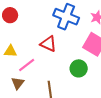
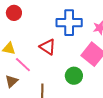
blue cross: (66, 17) -> (69, 23), turned -30
pink line: (27, 65) -> (23, 65), turned 72

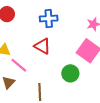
blue cross: (69, 23) -> (49, 18), moved, size x0.7

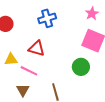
red triangle: (42, 46) -> (37, 48), moved

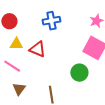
yellow triangle: (11, 59) -> (16, 44), moved
pink line: (29, 71) -> (12, 66), moved

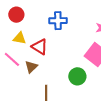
brown triangle: (19, 89) -> (31, 67), moved

